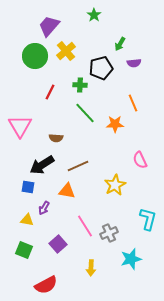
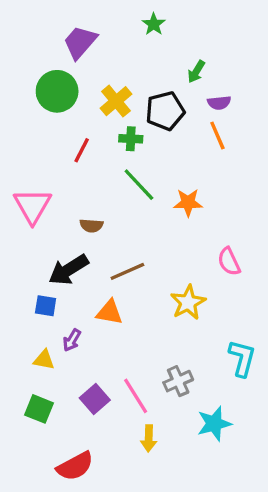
yellow cross: (66, 51) -> (116, 101), moved
orange line: (133, 103) -> (217, 135), moved
pink line: (85, 226) -> (136, 396), moved

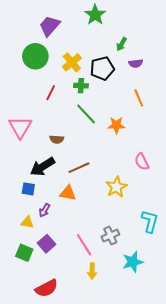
green star: (154, 24) -> (95, 15), size x1.5
orange line: (217, 135) -> (139, 98), moved
purple square: (95, 399) -> (47, 244), moved

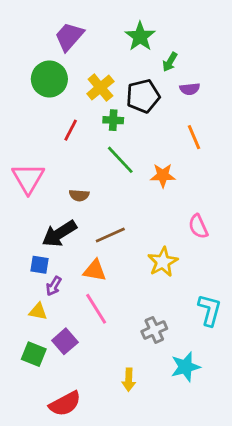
green star: (95, 15) -> (140, 36), moved
purple arrow: (45, 210) -> (54, 286), moved
pink line: (84, 245) -> (96, 309), moved

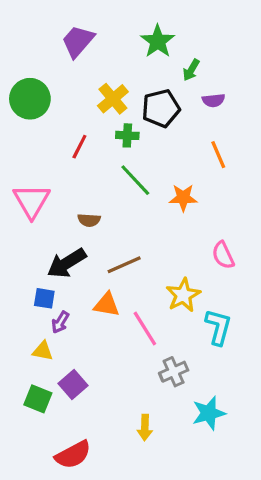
green circle: (49, 79) -> (30, 99), moved
pink line: (96, 309) -> (145, 329), moved
cyan L-shape: (210, 310) -> (218, 327), moved

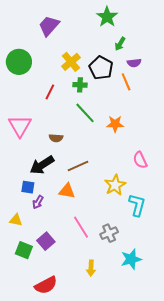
green star: (158, 41) -> (107, 17), moved
black pentagon: (161, 108) -> (101, 68), turned -30
orange line: (218, 155) -> (126, 82), moved
pink line: (145, 329) -> (81, 227), moved
yellow triangle: (43, 351) -> (16, 220), moved

